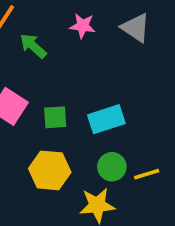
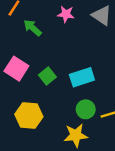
green square: (55, 117) -> (47, 76), turned -35
yellow hexagon: (50, 170) -> (29, 116), moved

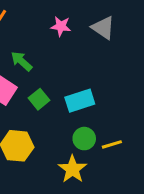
green arrow: (33, 28) -> (21, 61), moved
yellow star: (76, 135) -> (73, 169), turned -30

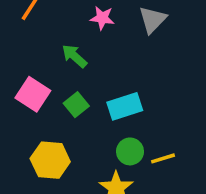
gray triangle: (103, 28) -> (153, 20), turned 40
green arrow: (21, 61) -> (75, 56), moved

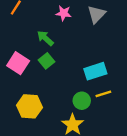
green square: (76, 105) -> (46, 61), moved
cyan rectangle: (125, 106) -> (95, 71), moved
yellow line: (163, 158) -> (103, 94), moved

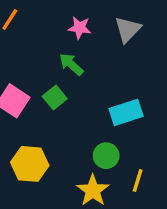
green arrow: (45, 38) -> (71, 64), moved
yellow line: (103, 94) -> (138, 181), moved, turned -56

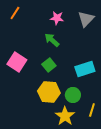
green square: (55, 98) -> (49, 65), moved
yellow hexagon: (30, 164) -> (49, 92), moved

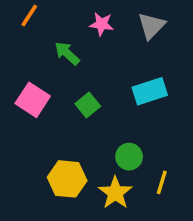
green arrow: (52, 40) -> (67, 53), moved
cyan rectangle: (85, 69) -> (150, 91), moved
yellow hexagon: (49, 92) -> (67, 179), moved

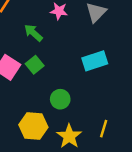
green square: (88, 105) -> (35, 65), moved
green circle: (129, 157) -> (60, 99), moved

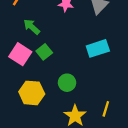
green arrow: (33, 33) -> (32, 27), moved
yellow hexagon: (33, 126) -> (32, 93), moved

